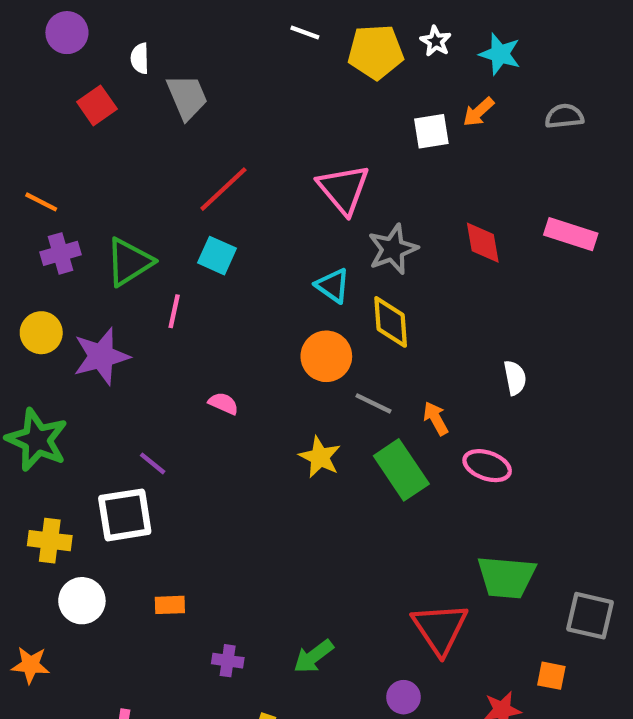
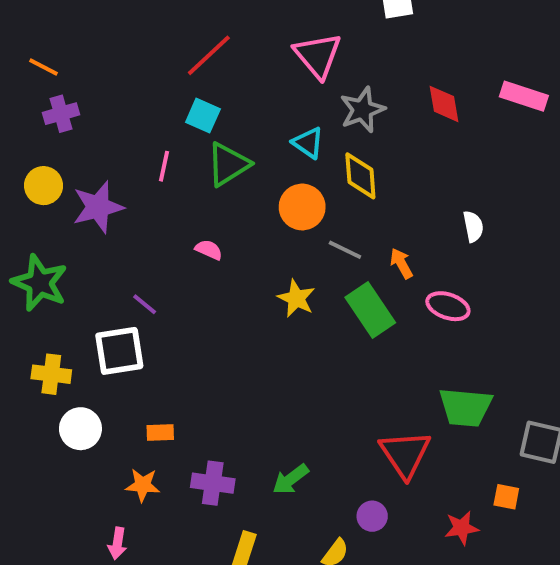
green triangle: (129, 262) -> (228, 164), moved
purple cross: (228, 661) -> (213, 483), size x1.5
orange star: (30, 665) -> (143, 485), moved

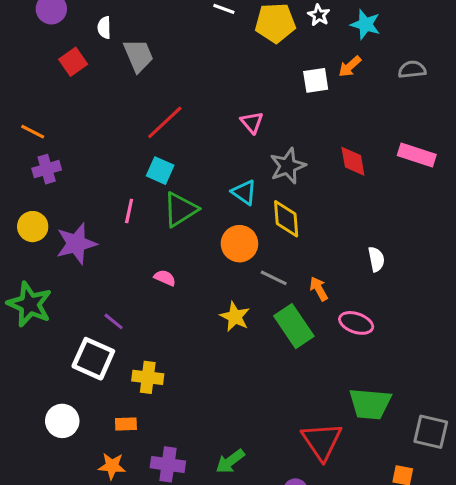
pink triangle: (318, 55) -> (252, 122), size x0.6
white square: (119, 351) -> (93, 359), turned 33
yellow cross: (51, 374) -> (148, 377), moved

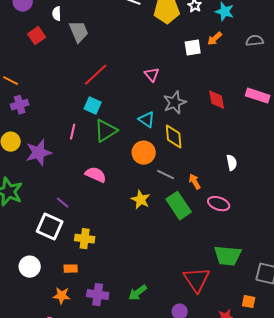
pink semicircle: (165, 278) -> (96, 175), size x1.5

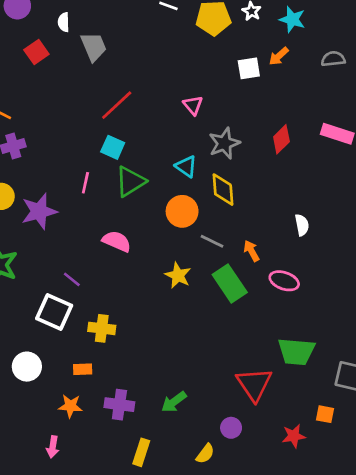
red diamond: (217, 100) -> (281, 139), turned 55

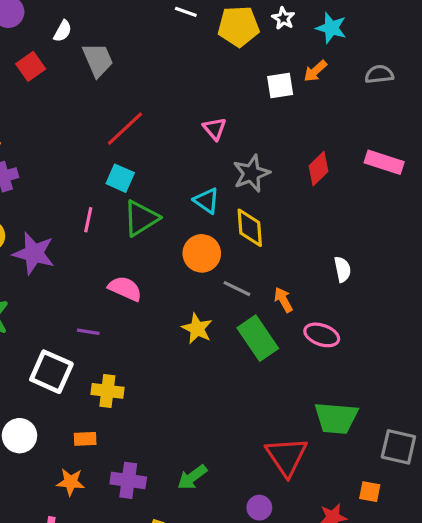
white semicircle: (64, 22) -> (63, 31), turned -150
purple star: (39, 211) -> (34, 253), turned 30
purple line: (72, 279) -> (88, 332), moved, turned -30

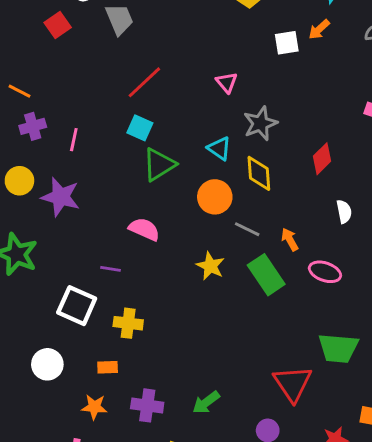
red diamond: (319, 169) -> (322, 159), moved
pink line: (88, 220) -> (74, 140), moved

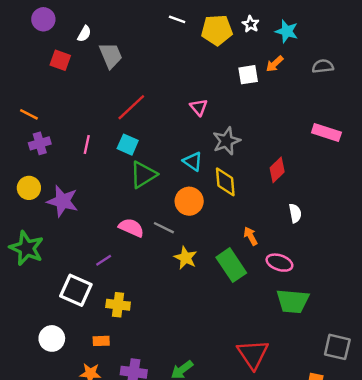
red square: (58, 25) -> (60, 60), turned -35
pink line: (74, 140) -> (87, 145), moved
gray line: (247, 229) -> (164, 228), moved
purple line: (111, 269) -> (104, 260), turned -42
green trapezoid: (338, 348) -> (293, 301), moved

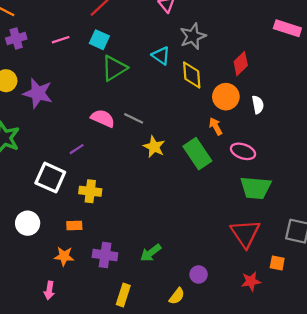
pink line: (87, 145) -> (61, 40), turned 60
orange circle: (189, 201) -> (226, 97), moved
red triangle: (253, 354) -> (245, 233), moved

